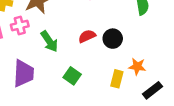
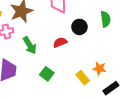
black circle: (113, 39) -> (79, 27), moved
yellow rectangle: (117, 79) -> (83, 78), turned -56

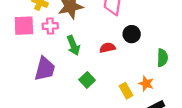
green semicircle: (105, 19) -> (162, 58), moved

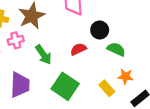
green semicircle: (162, 58) -> (116, 49), moved, turned -54
green square: (87, 80) -> (65, 86), size x1.6

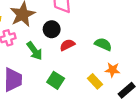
black circle: (100, 30) -> (52, 29), moved
green square: (65, 86) -> (56, 80), size x0.7

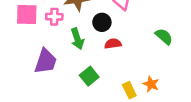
green semicircle: (103, 44) -> (164, 36), moved

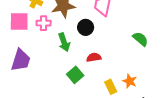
red semicircle: (113, 44) -> (94, 57), moved
purple trapezoid: (46, 61) -> (21, 60), moved

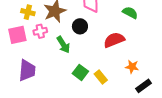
green semicircle: (140, 39) -> (130, 13), moved
red semicircle: (94, 57) -> (114, 40), moved, size x1.5
yellow rectangle: (111, 87) -> (101, 77), moved

